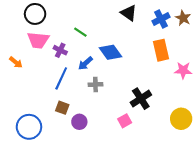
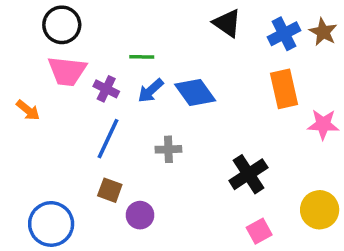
green line: (80, 32) -> (142, 57), turned -32
blue arrow: (85, 63) -> (151, 91), moved
pink square: (125, 121) -> (259, 231), moved

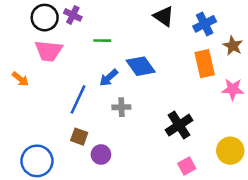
brown star: (323, 32) -> (233, 46), moved
purple cross: (106, 89) -> (73, 15), moved
blue arrow: (151, 91) -> (109, 78), moved

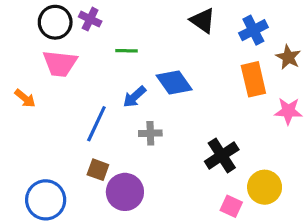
yellow circle: (230, 151) -> (265, 187), moved
purple circle: (101, 154) -> (125, 192), size x1.5
pink square: (187, 166) -> (231, 206), turned -36

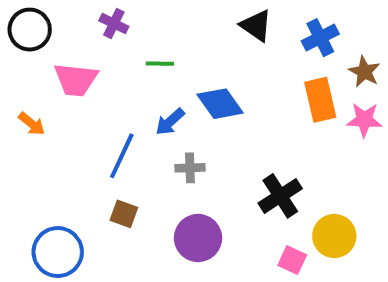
black circle: (55, 22) -> (30, 30), moved
pink star: (288, 111) -> (364, 120), moved
purple circle: (125, 192) -> (198, 238), moved

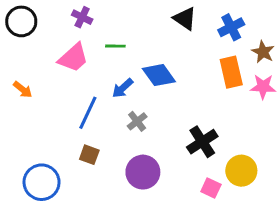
pink trapezoid: (76, 80) -> (73, 58), moved, turned -48
gray cross: (190, 168) -> (137, 121), turned -36

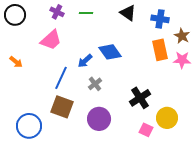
blue cross: (231, 27) -> (160, 19), turned 36
green line: (115, 46) -> (86, 13), moved
brown square: (89, 155) -> (62, 107), size x1.6

